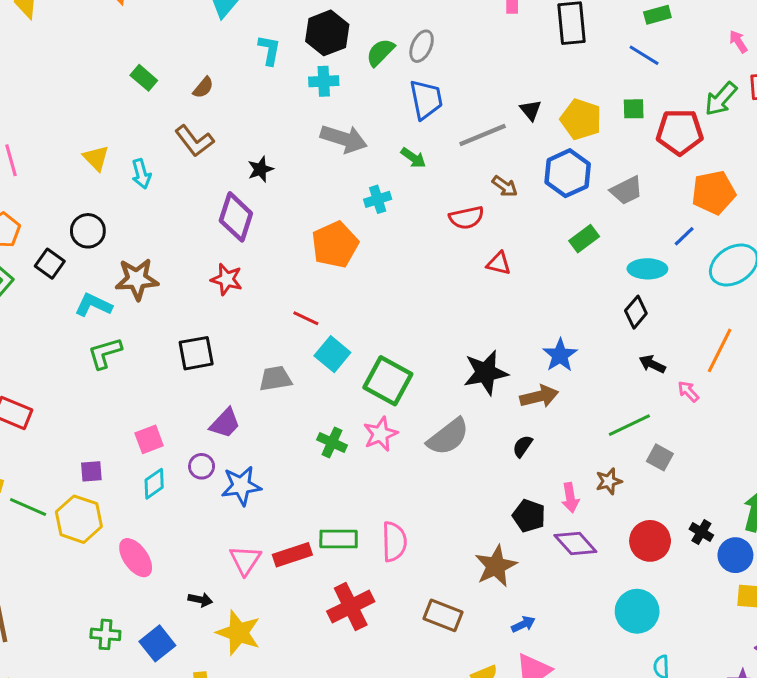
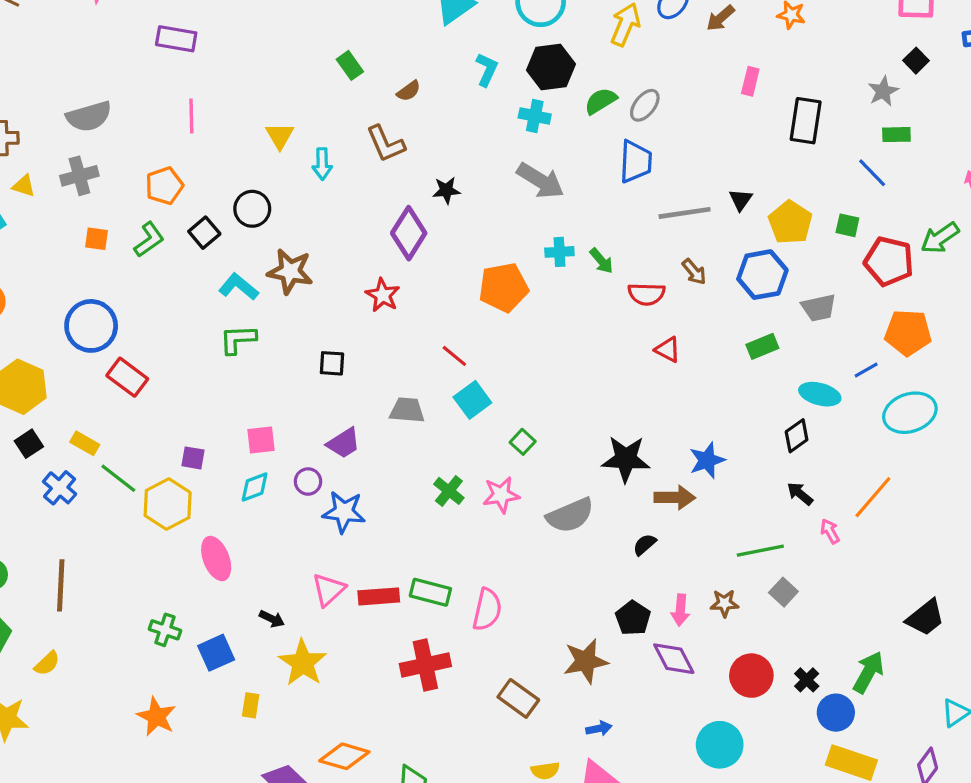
green arrow: (413, 158) -> (601, 261), moved
black square: (196, 353) -> (332, 363), size x0.7
green square: (388, 381) -> (523, 442), size x0.5

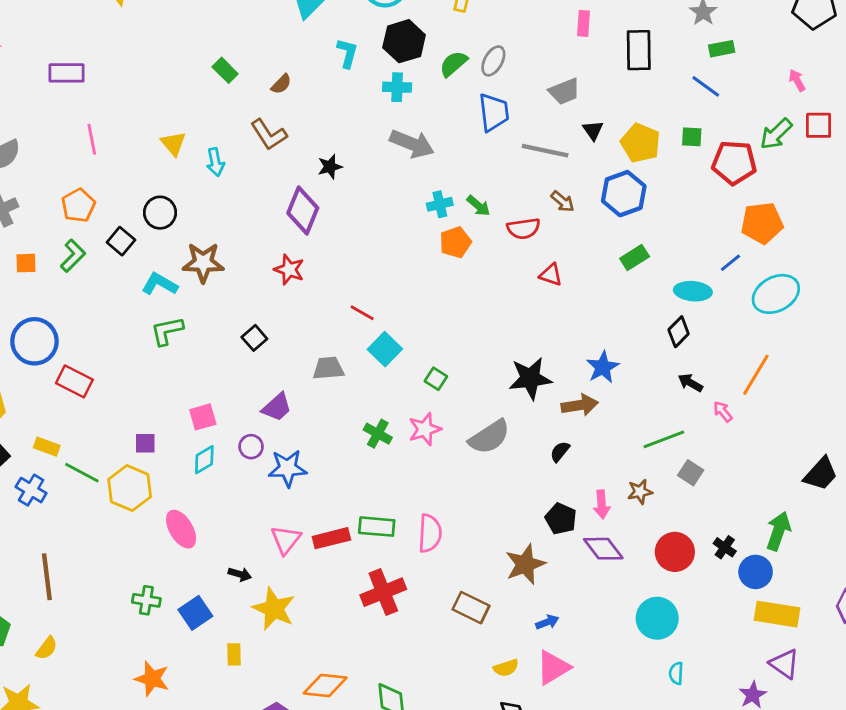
gray line: (685, 213) -> (545, 151), turned 30
orange pentagon: (504, 287) -> (455, 242), moved, size x0.7
gray trapezoid: (819, 308) -> (564, 91), moved
black square: (332, 363) -> (254, 338), turned -35

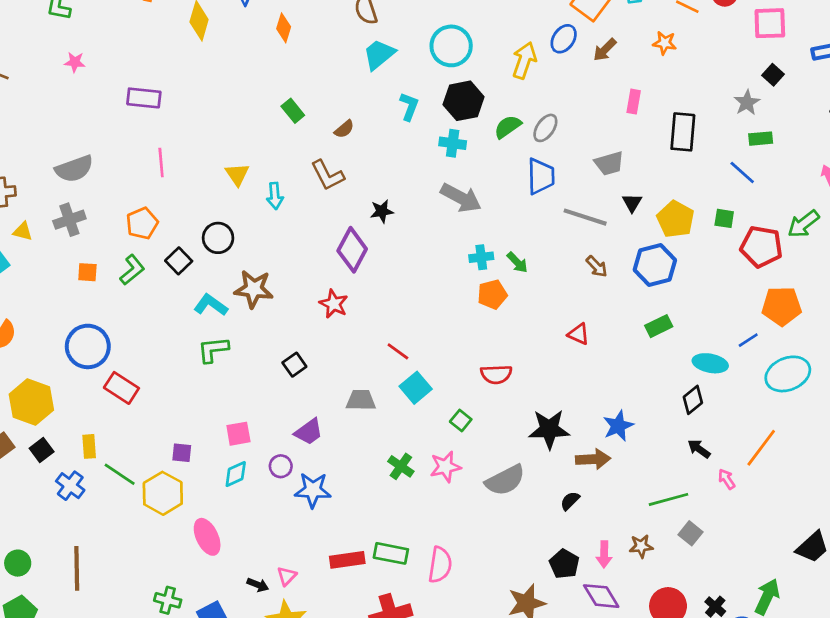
red semicircle: (524, 228) -> (496, 374), moved
yellow rectangle: (47, 447) -> (89, 446), turned 60
pink triangle: (286, 540) -> (287, 576), moved, size x0.7

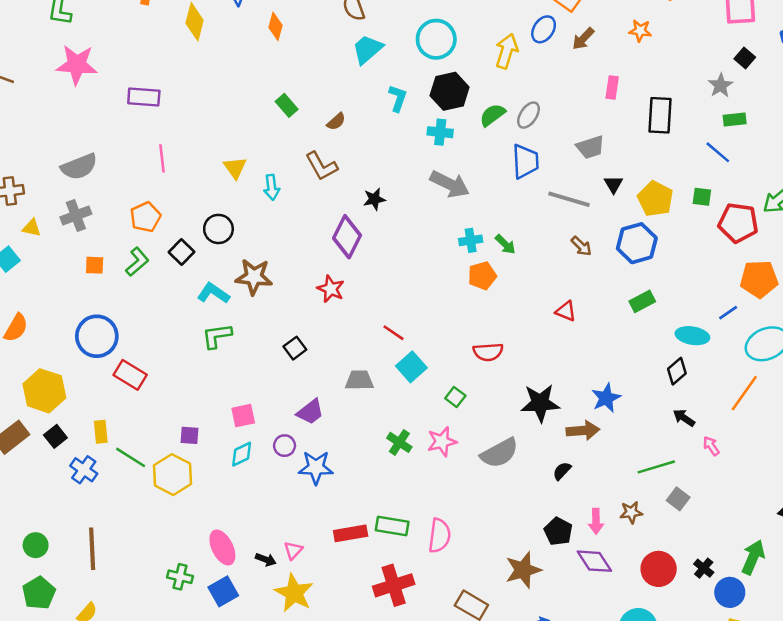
pink star: (75, 62) -> (77, 65), size x2.0
orange line: (761, 448) -> (744, 393), moved
pink ellipse: (207, 537) -> (222, 548), moved

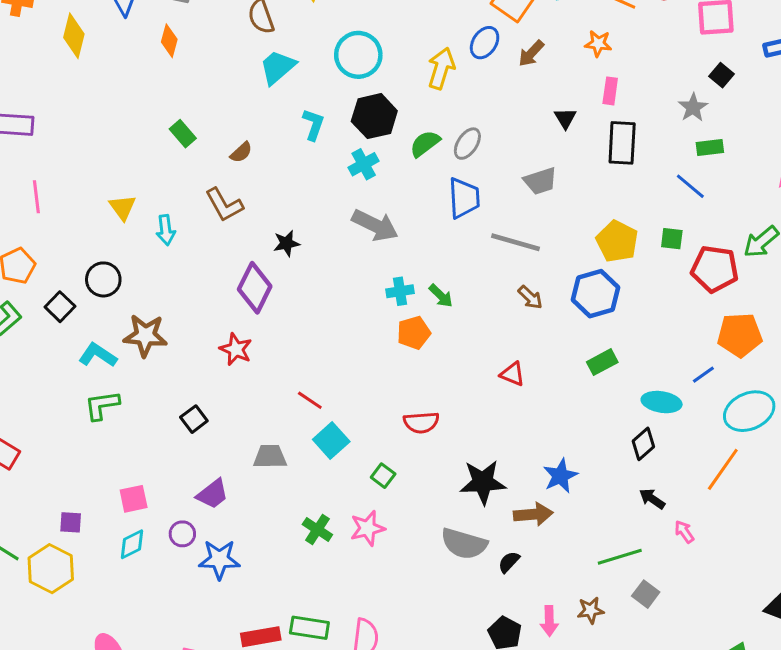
pink rectangle: (612, 88) -> (610, 91), moved
cyan cross: (440, 132) -> (364, 164), turned -35
black triangle: (613, 184) -> (565, 118), moved
gray semicircle: (499, 453) -> (464, 544), moved, turned 45

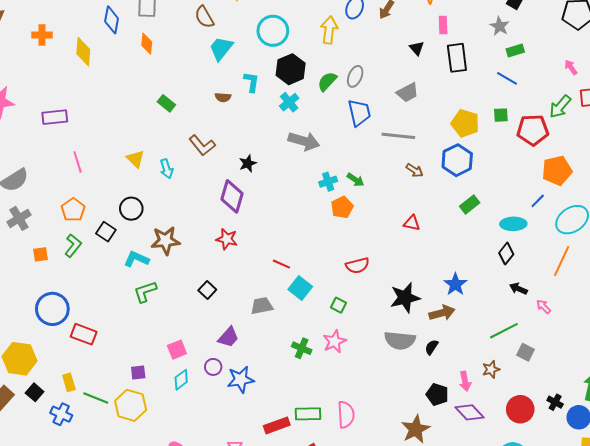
brown semicircle: (241, 152) -> (223, 97), moved, turned 56

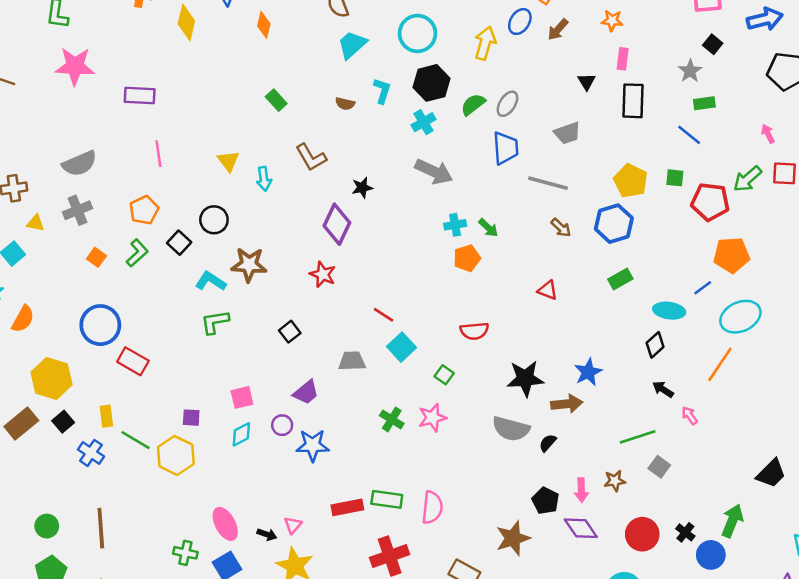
orange square: (40, 254) -> (96, 257), turned 35

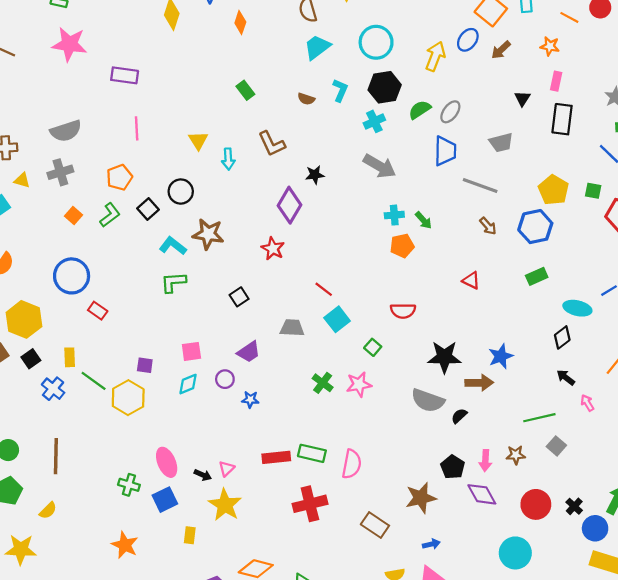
red rectangle: (133, 361) -> (98, 311), size x0.7
blue star: (313, 445) -> (250, 399), size x0.6

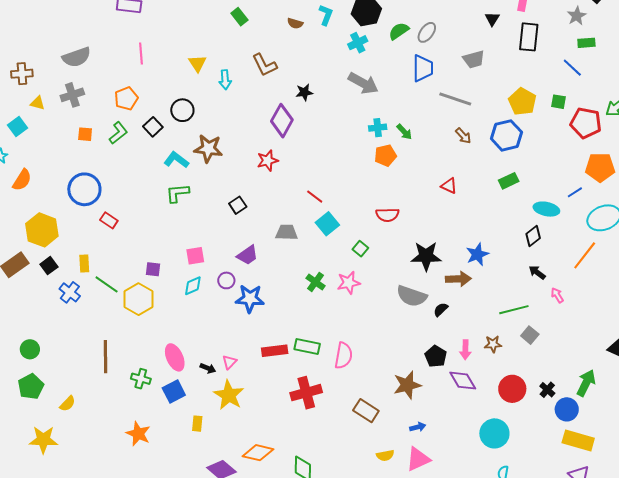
orange square: (73, 216) -> (85, 134), turned -35
red star: (273, 249) -> (268, 161), turned 30
blue star: (250, 399) -> (250, 299), size x1.8
brown line: (56, 456) -> (106, 357), moved

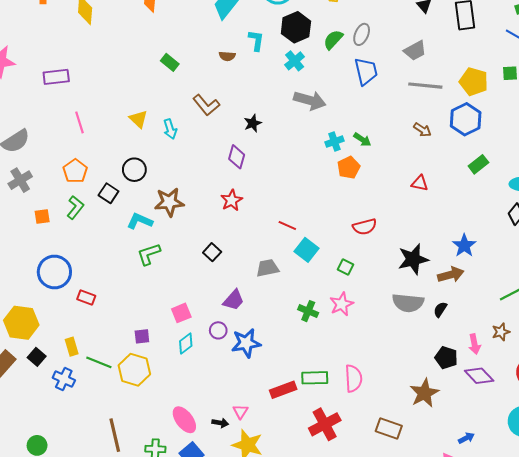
gray line: (455, 99) -> (425, 86), moved
purple diamond: (282, 121) -> (237, 157), size x0.7
blue arrow: (418, 427) -> (466, 438), moved

